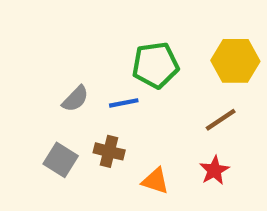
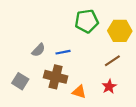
green pentagon: (155, 65) -> (87, 21), moved
brown cross: (109, 151) -> (56, 77), size x1.5
gray square: (61, 160) -> (20, 81), moved

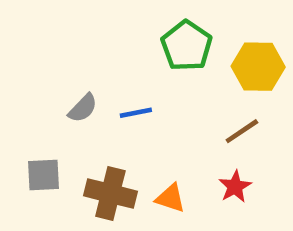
green pentagon: (87, 21) -> (187, 46), turned -30
brown cross: (56, 77) -> (110, 193), moved
gray square: (20, 81) -> (44, 175), turned -35

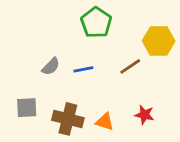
green pentagon: (187, 46) -> (96, 22), moved
brown line: (242, 131) -> (130, 66), moved
red star: (235, 187) -> (144, 115), turned -30

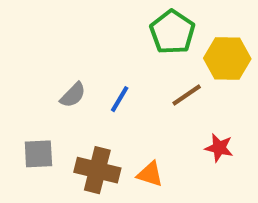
green pentagon: (96, 22) -> (172, 32), moved
blue line: (83, 69) -> (120, 99), turned -48
red star: (144, 115) -> (219, 148), moved

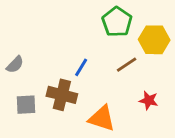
gray semicircle: (73, 95) -> (15, 65), moved
brown cross: (97, 170) -> (62, 95), moved
orange triangle: (150, 174) -> (102, 118), size x1.5

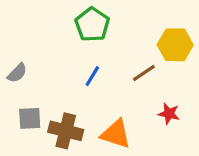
green pentagon: (117, 22) -> (92, 24), moved
brown cross: (62, 95) -> (66, 131), moved

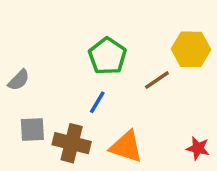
green pentagon: (92, 24) -> (107, 56), moved
blue line: (92, 76) -> (97, 102), moved
red star: (169, 114) -> (198, 148), moved

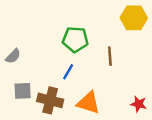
yellow hexagon: (191, 49) -> (134, 18), moved
green pentagon: (107, 56) -> (75, 39), turned -30
brown line: (157, 80) -> (110, 56), turned -60

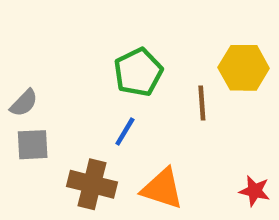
yellow hexagon: (134, 18) -> (244, 68), moved
green pentagon: (75, 39) -> (138, 72), turned -30
gray square: (23, 91) -> (33, 145), moved

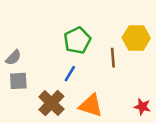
brown cross: (92, 184) -> (51, 103), turned 30

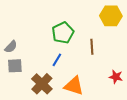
yellow hexagon: (136, 38) -> (111, 16), moved
red star: (142, 107) -> (116, 77), moved

